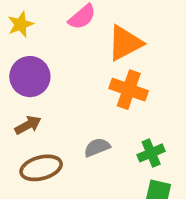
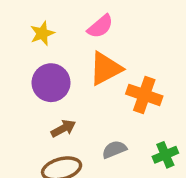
orange triangle: (125, 43) -> (106, 69), moved
brown arrow: (28, 125) -> (63, 128), moved

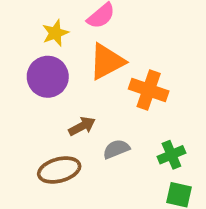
yellow star: (42, 33) -> (55, 33), moved
brown arrow: (63, 128) -> (82, 126), moved

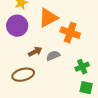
gray semicircle: (116, 149) -> (53, 56), moved

